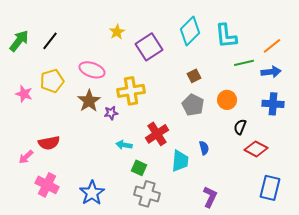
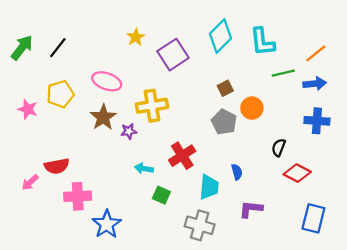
orange circle: (227, 100) -> (252, 108), moved
pink cross: (47, 185) -> (78, 196), moved, turned -30
gray cross: (147, 194) -> (200, 225), moved
purple L-shape: (210, 197) -> (251, 209), moved, turned -110

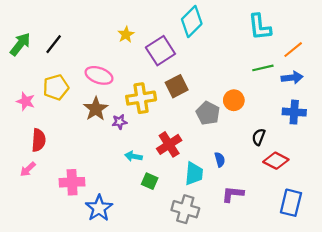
cyan diamond: (221, 36) -> (192, 22), moved
cyan L-shape: (262, 42) -> (260, 27), moved
brown square: (225, 88) -> (177, 86), moved, size x1.5
red semicircle: (57, 166) -> (39, 140), moved, turned -75

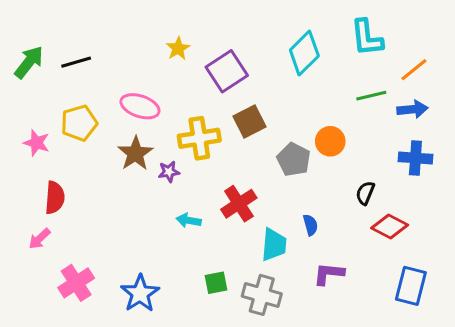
cyan diamond: (192, 22) -> (304, 53), moved
black line: (54, 44) -> (76, 62), turned 36
green square: (150, 181) -> (216, 283), moved, turned -35
pink cross: (72, 182) -> (76, 283), moved, turned -30

